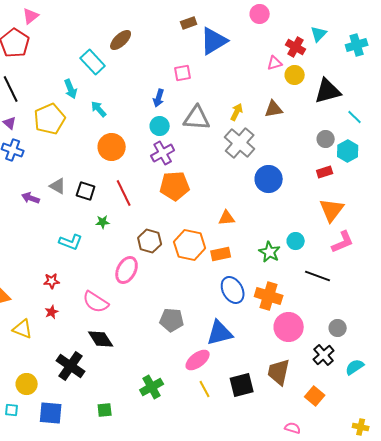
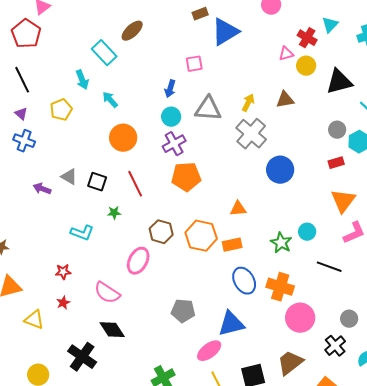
yellow pentagon: (50, 119) -> (61, 110), size x0.7
brown trapezoid: (279, 372) -> (290, 363), turned 40

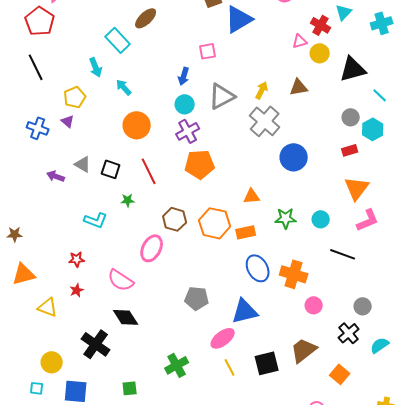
gray triangle: (208, 109) -> (222, 96), turned -32
purple triangle: (21, 114) -> (68, 121), moved
green star: (281, 243) -> (286, 218), moved, turned -30
pink circle: (300, 318) -> (314, 305), size x0.6

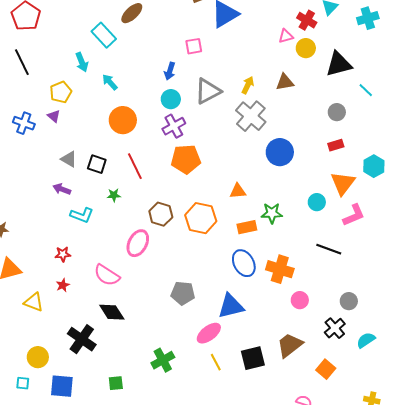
cyan hexagon: (373, 129) -> (374, 166), moved
purple arrow: (56, 176) -> (62, 189), moved
cyan circle: (321, 219) -> (317, 202), moved
orange rectangle: (246, 232) -> (247, 227), moved

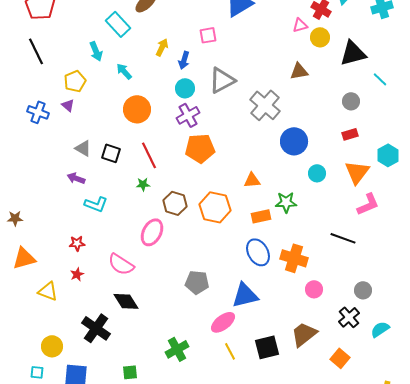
yellow arrow: (248, 85) -> (162, 47), moved
green star: (114, 195) -> (143, 184), moved
cyan circle: (317, 202) -> (317, 173), moved

